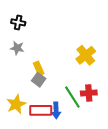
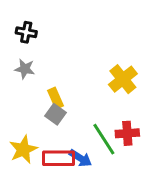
blue arrow: (56, 110) -> (80, 158), turned -56

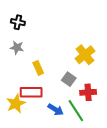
gray square: (56, 114) -> (69, 79), moved
green line: (104, 139) -> (76, 111), moved
red rectangle: (58, 158) -> (31, 92), moved

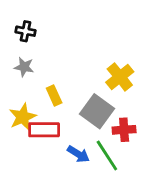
gray square: (69, 79) -> (97, 111), size x1.6
yellow star: (16, 104) -> (23, 117), moved

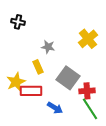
gray star: (24, 67) -> (48, 47), moved
yellow cross: (120, 77) -> (88, 39), moved
green line: (107, 156) -> (90, 109), moved

